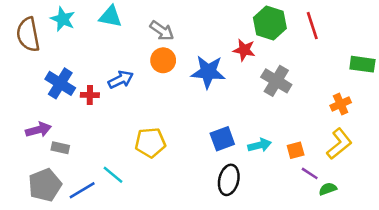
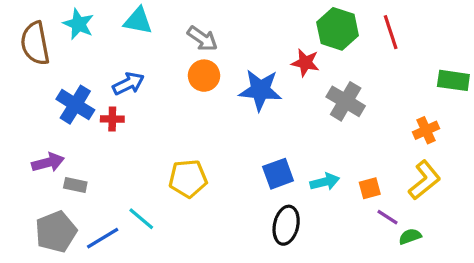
blue arrow: (121, 80) -> (128, 84), moved

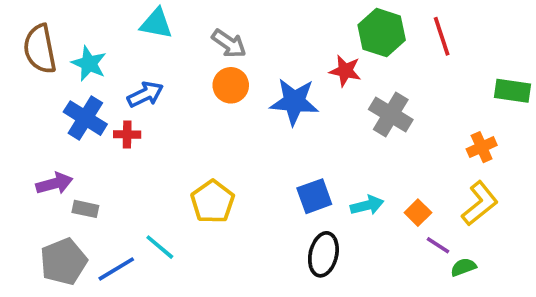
cyan star: (79, 24) -> (89, 63), moved
yellow pentagon: (188, 179) -> (213, 202), turned -30
orange square: (370, 188) -> (418, 213), turned -30

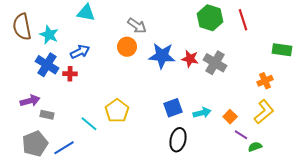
gray arrow: (229, 44) -> (137, 26), moved
red star: (345, 71) -> (190, 59), moved
cyan line: (160, 247) -> (89, 124), moved

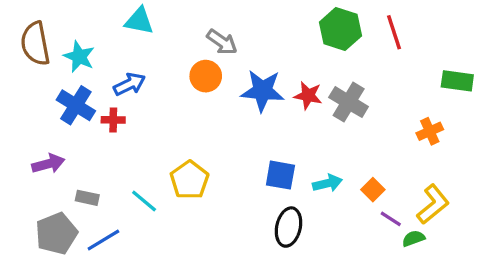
blue square: (173, 108) -> (280, 175), turned 30
yellow L-shape: (264, 112) -> (433, 204), moved
gray rectangle: (47, 115) -> (87, 198), moved

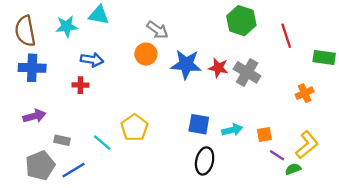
red line: (394, 32) -> (286, 36), moved
cyan star: (79, 57) -> (67, 26), moved, turned -30
blue arrow: (129, 84) -> (92, 60), turned 35
blue cross: (76, 105) -> (32, 68), moved, turned -30
orange square: (373, 190) -> (264, 135), turned 35

